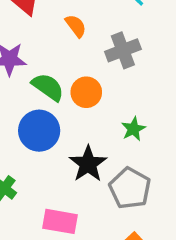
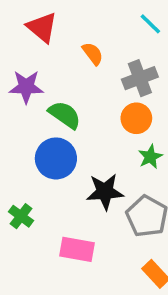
orange circle: (86, 92) -> (136, 118), moved
black star: (88, 164) -> (105, 192), turned 30

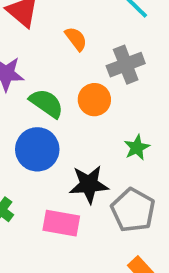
orange circle: (136, 118) -> (94, 100), moved
pink rectangle: (77, 249) -> (61, 223), moved

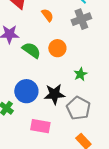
gray cross: (126, 65) -> (81, 19), moved
blue circle: (37, 149) -> (26, 91), moved
pink rectangle: (61, 223) -> (40, 126), moved

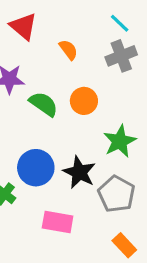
green star: (80, 74) -> (120, 141), size x1.5
black star: (54, 94) -> (79, 172), turned 30

